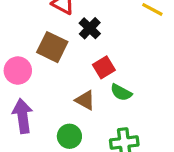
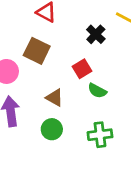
black cross: (90, 28) -> (96, 34), moved
brown triangle: (85, 100) -> (55, 98), moved

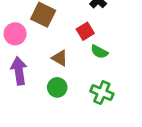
green cross: (100, 135) -> (102, 93), turned 30

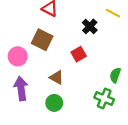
green semicircle: (99, 52) -> (115, 75), moved, turned 80
green cross: (102, 93) -> (104, 98), moved

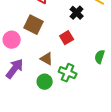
purple arrow: (21, 89) -> (15, 69), turned 45
green cross: (104, 98) -> (68, 73), moved

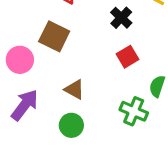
red square: (67, 38) -> (128, 57), moved
green cross: (68, 73) -> (134, 111), moved

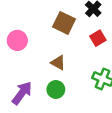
brown square: (54, 36) -> (64, 23), moved
purple arrow: (25, 105) -> (22, 93), moved

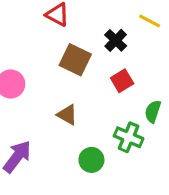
green circle: (56, 89) -> (91, 160), moved

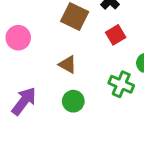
green circle: (91, 160) -> (73, 101), moved

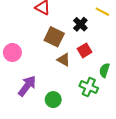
brown triangle: (68, 64) -> (64, 60), moved
purple arrow: (24, 101) -> (27, 86), moved

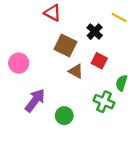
red square: (85, 50) -> (99, 61), turned -32

